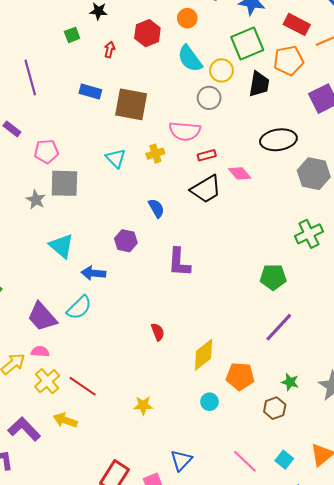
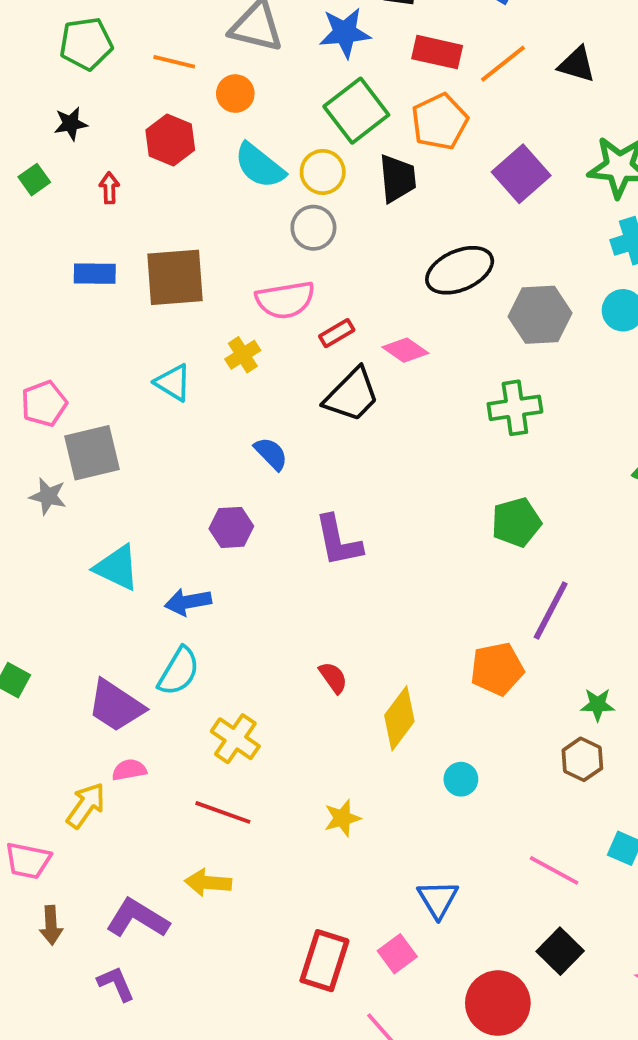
green cross: (309, 234) -> (515, 408), moved, turned 32
yellow diamond: (204, 355) -> (399, 718), moved
orange pentagon: (240, 376) -> (497, 669), moved
yellow cross: (47, 381) -> (235, 739), moved

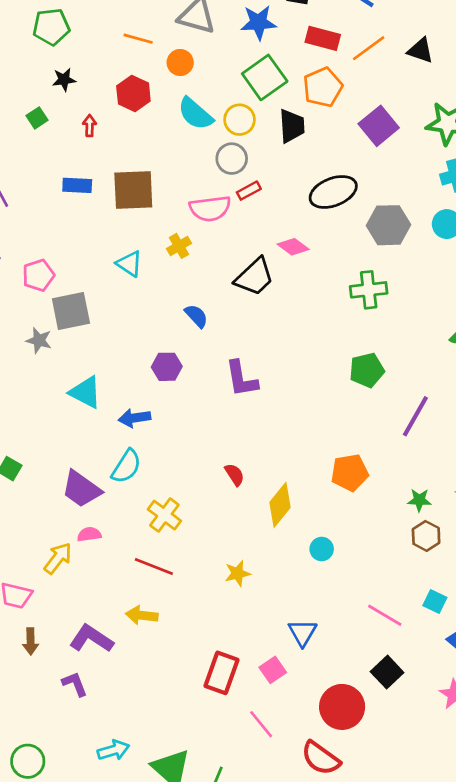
green pentagon: (86, 44) -> (51, 27), moved
red rectangle: (337, 333) -> (249, 191), moved
purple line: (551, 610) -> (415, 416), moved
brown hexagon: (582, 759) -> (426, 536), moved

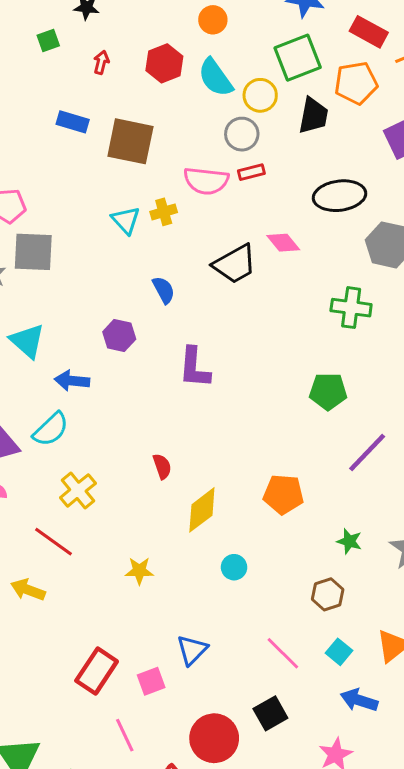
red hexagon: (133, 94) -> (164, 63), moved
cyan triangle: (129, 264) -> (126, 220), moved
brown hexagon: (426, 536) -> (328, 594), moved

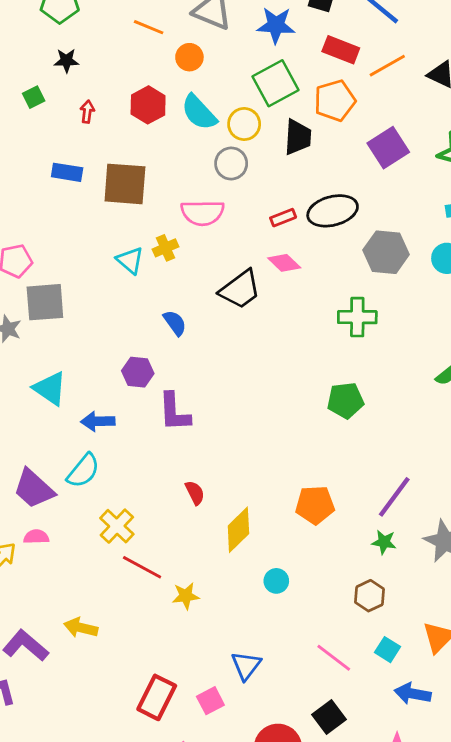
red rectangle: (251, 172) -> (283, 218), moved
purple L-shape: (194, 368) -> (174, 412), moved
purple line: (367, 452) -> (394, 497), moved
red line: (53, 542) -> (142, 567), moved

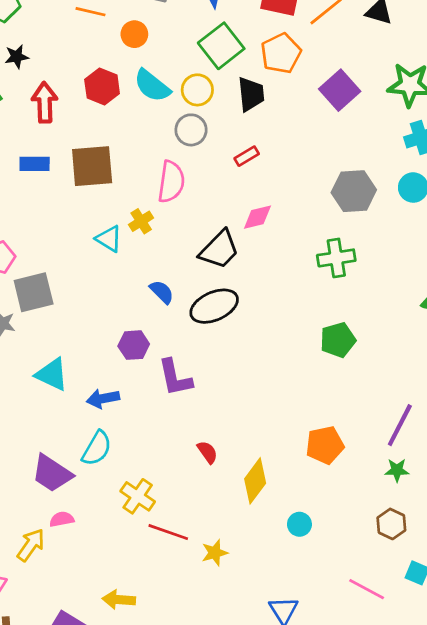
red arrow: (87, 112) -> (45, 102), size x1.8
black ellipse: (333, 211) -> (214, 306), moved
pink semicircle: (202, 213) -> (171, 182), turned -72
red rectangle: (283, 218) -> (247, 156), moved
pink diamond: (284, 263) -> (257, 217), turned -48

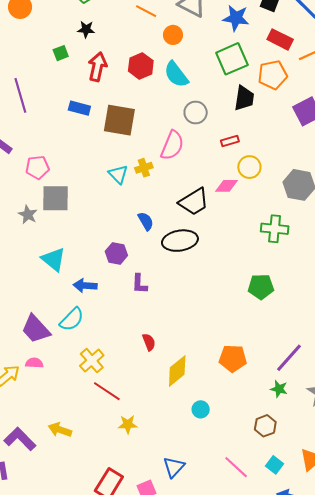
yellow circle: (197, 90) -> (249, 167), moved
purple L-shape: (175, 378) -> (140, 284), size x0.7
yellow star: (215, 553) -> (128, 424), moved

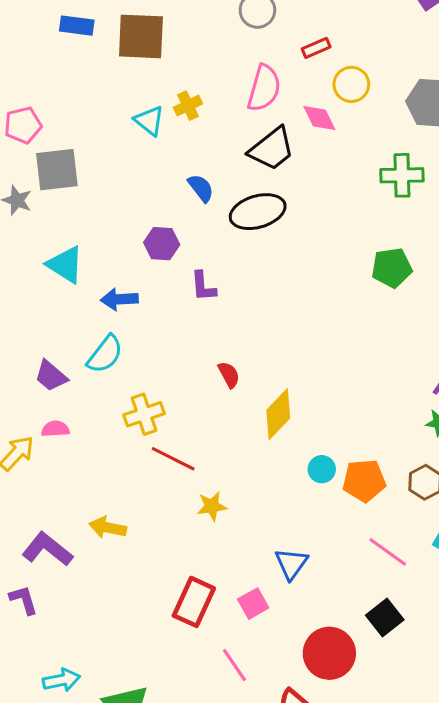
pink semicircle: (172, 145) -> (264, 88), moved
pink diamond: (227, 186) -> (319, 118), turned 70
purple trapezoid: (36, 329) -> (51, 376), size x0.7
orange pentagon: (233, 358) -> (364, 481), moved
yellow cross: (92, 361) -> (144, 414), turned 30

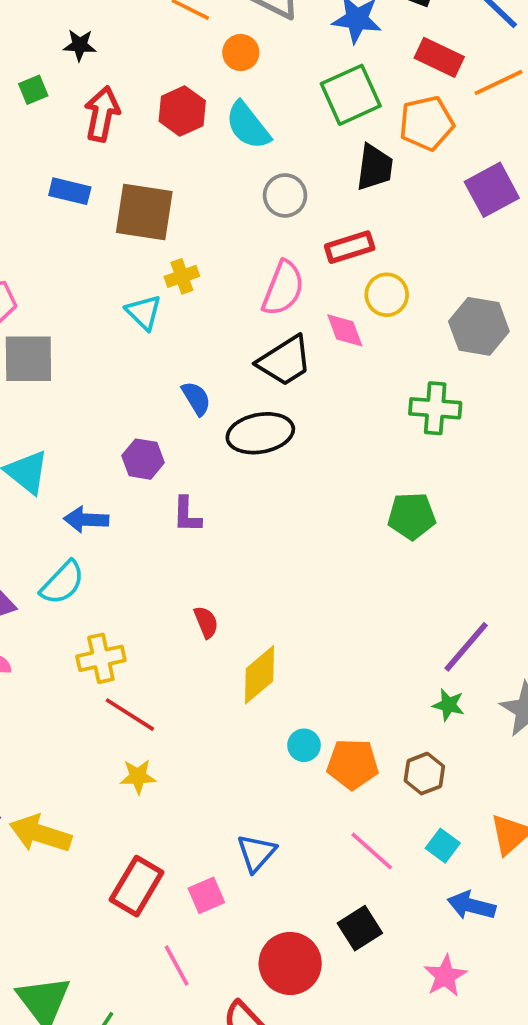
red rectangle: (316, 48) -> (350, 247), size x1.4
yellow cross: (188, 106) -> (182, 276), moved
yellow star: (212, 506) -> (138, 777), moved
yellow arrow: (108, 528) -> (40, 834), moved, size x1.4

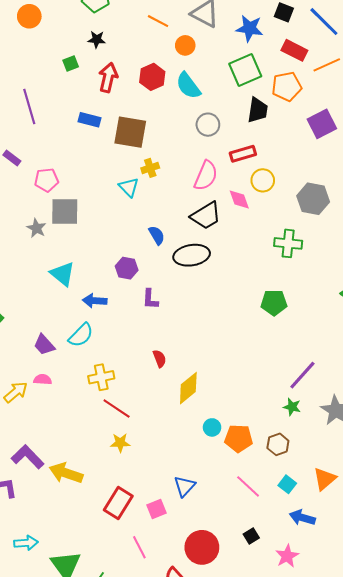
black square: (360, 928) -> (251, 536), moved, size x0.7

